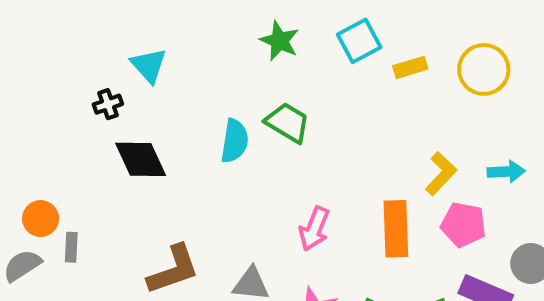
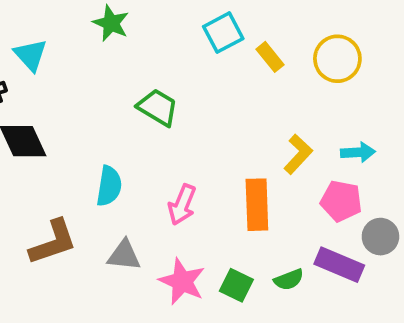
green star: (280, 41) -> (111, 23), moved
yellow rectangle: (410, 67) -> (270, 57), turned 68
cyan semicircle: (235, 141) -> (109, 186), moved
pink pentagon: (463, 225) -> (341, 201), moved

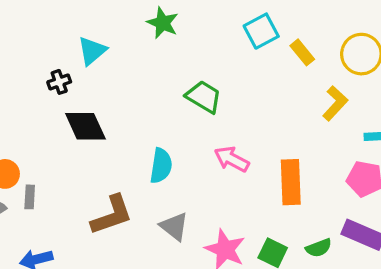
cyan triangle: (30, 55) -> (92, 51), turned 32
yellow L-shape: (298, 154) -> (335, 103), moved
pink arrow: (182, 205) -> (232, 159), moved, turned 96
gray triangle: (124, 255) -> (174, 226), turned 32

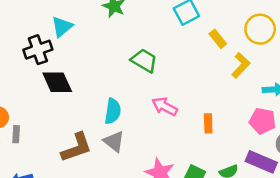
yellow rectangle: (302, 52) -> (218, 39), moved
black cross: (59, 82) -> (38, 50), size x1.6
orange rectangle: (291, 182) -> (208, 123), size x0.6
gray triangle: (174, 226) -> (114, 141), moved

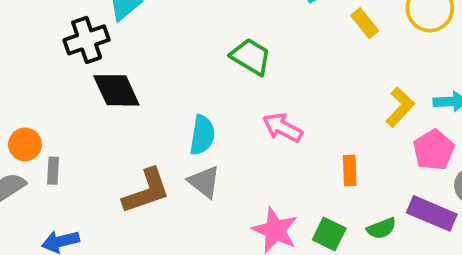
yellow L-shape: (241, 65) -> (400, 107), moved
pink pentagon: (262, 121) -> (434, 150), turned 30
orange rectangle: (208, 123) -> (350, 171), moved

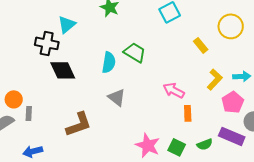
yellow rectangle: (365, 23) -> (201, 45), moved
black cross: (87, 40) -> (47, 43), turned 30
pink arrow: (283, 128) -> (174, 90), moved
cyan semicircle: (202, 135) -> (109, 62), moved
gray triangle: (204, 182) -> (117, 97), moved

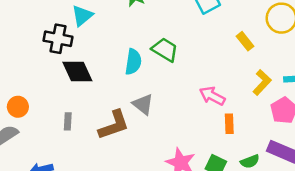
gray rectangle: (29, 113) -> (68, 121), moved
brown L-shape: (79, 124) -> (114, 125), moved

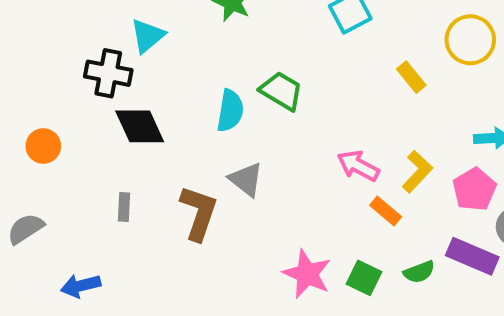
yellow L-shape: (262, 82) -> (417, 172), moved
orange circle: (18, 107) -> (43, 146), moved
orange rectangle: (229, 124) -> (386, 211), turned -48
brown L-shape: (114, 125) -> (199, 213), turned -52

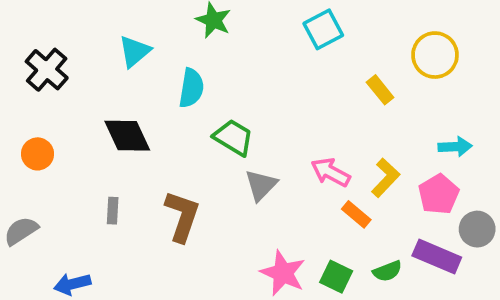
black cross: (108, 73) -> (47, 70), moved, turned 30
green trapezoid: (281, 91) -> (233, 137), moved
cyan semicircle: (230, 111) -> (191, 88), moved
gray triangle: (246, 179) -> (261, 185), moved, turned 36

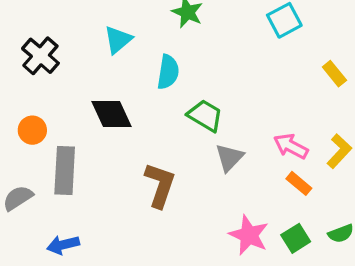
gray rectangle: (113, 211) -> (65, 170), moved, size x2.0
orange rectangle: (356, 214) -> (299, 183), moved
green square: (336, 277) -> (296, 238), turned 32

